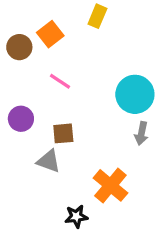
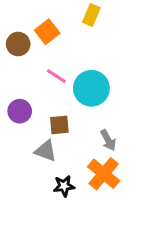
cyan circle: (135, 94) -> (91, 88), moved
gray arrow: (141, 133) -> (108, 140), moved, turned -40
black star: (76, 216) -> (64, 186), moved

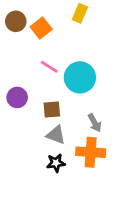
brown circle: (18, 44) -> (16, 21), moved
gray triangle: (46, 151) -> (56, 135), moved
orange cross: (104, 174) -> (91, 152), turned -36

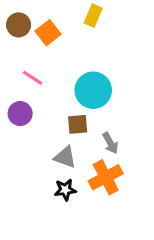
pink line: (49, 67) -> (33, 78), moved
brown square: (52, 109) -> (78, 124), moved
orange cross: (91, 152) -> (106, 177), turned -32

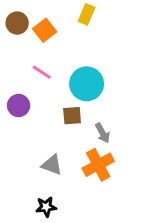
pink line: (33, 78) -> (42, 72), moved
gray triangle: (65, 157) -> (52, 165), moved
black star: (65, 190) -> (46, 207), moved

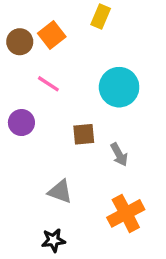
brown circle: (17, 23) -> (20, 42), moved
cyan circle: (87, 84) -> (119, 87), moved
orange cross: (98, 165) -> (126, 213), moved

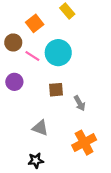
yellow rectangle: (101, 16) -> (67, 11), turned -64
brown circle: (20, 42) -> (13, 42), moved
cyan circle: (119, 87) -> (58, 53), moved

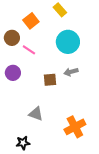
cyan circle: (58, 53) -> (68, 42), moved
gray arrow: (80, 103) -> (71, 72), moved, turned 104
black star: (36, 161) -> (23, 143), moved

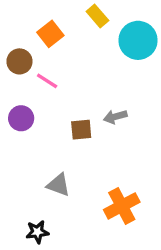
cyan circle: (68, 42) -> (138, 40), moved

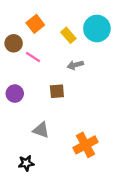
yellow rectangle: (97, 16) -> (68, 35), moved
gray arrow: (115, 117) -> (75, 65), moved
purple circle: (21, 118) -> (15, 94), moved

